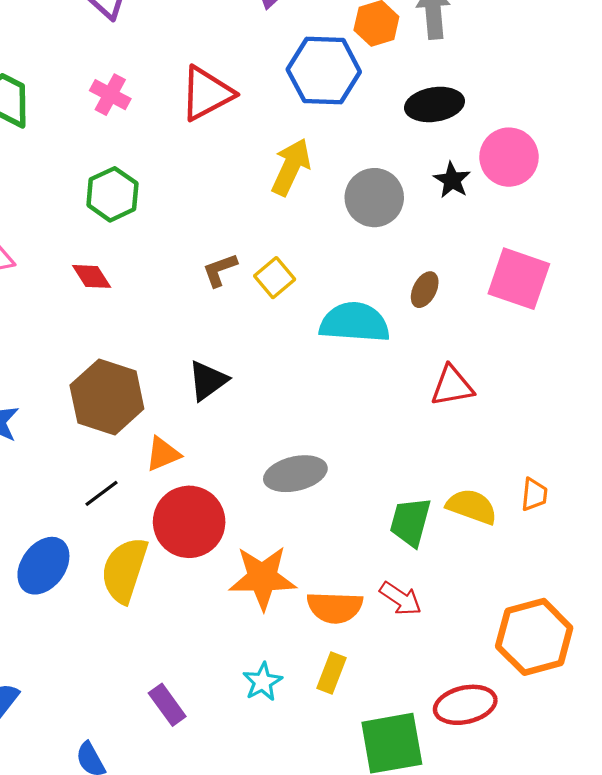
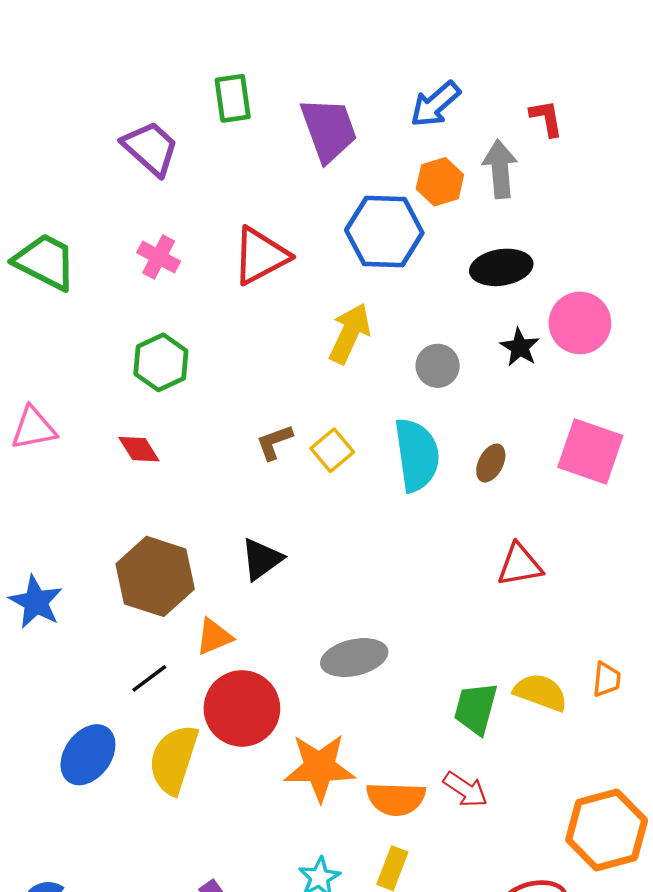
gray circle: (374, 198) -> (438, 366), size x0.7
cyan semicircle: (355, 322) -> (417, 455), moved, turned 78

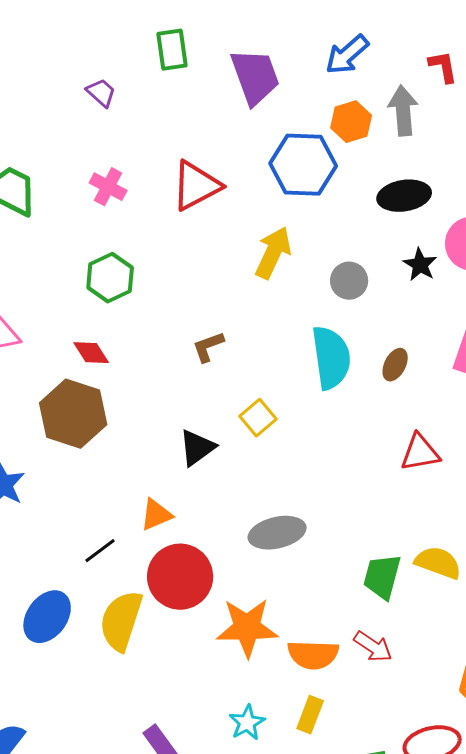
purple trapezoid: (150, 148) -> (101, 93), size x0.6
yellow square: (332, 450) -> (258, 418), moved
brown hexagon: (155, 576) -> (73, 414), moved

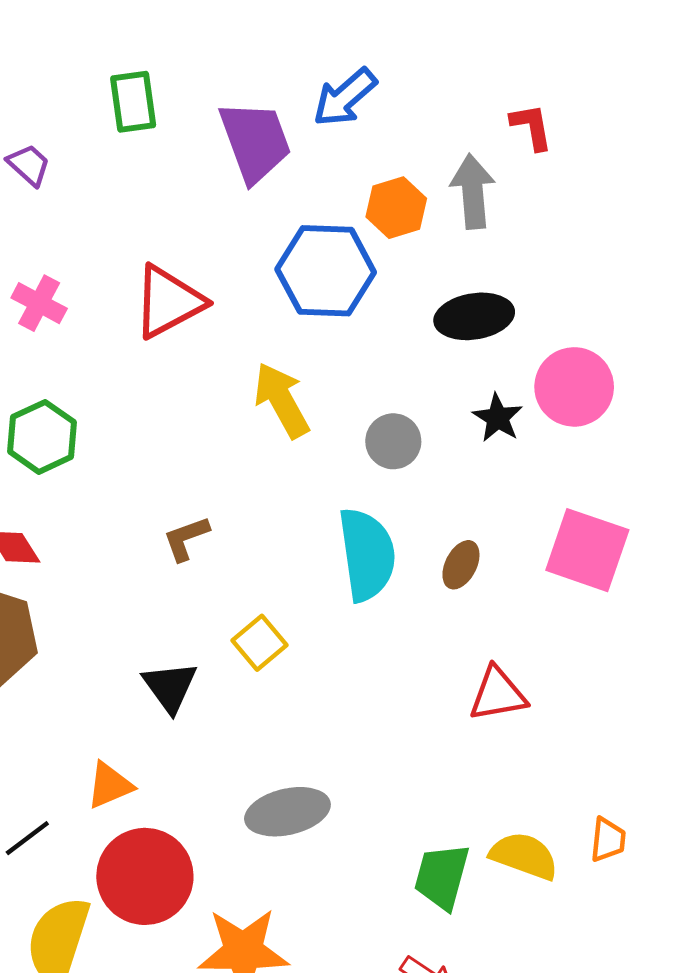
blue arrow: (347, 55) -> (345, 97), moved
yellow arrow: (273, 253) -> (282, 400), turned -54
black triangle: (197, 448) -> (170, 687), turned -30

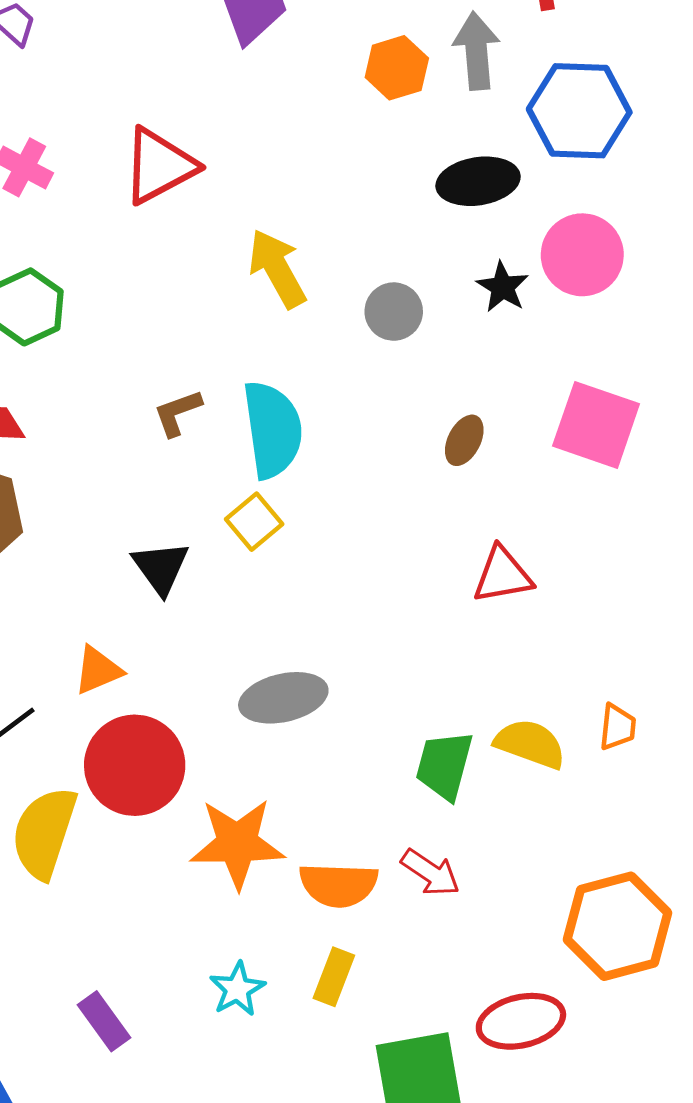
blue hexagon: (326, 271) -> (579, 111), moved
cyan semicircle: (367, 554) -> (273, 430), moved

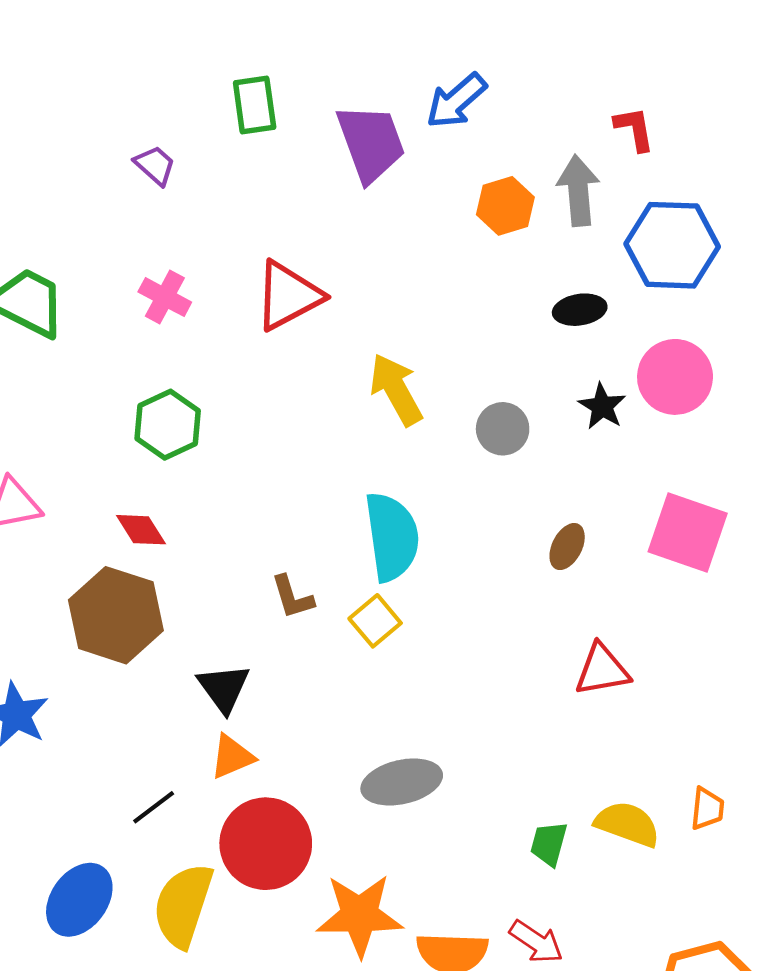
black ellipse: (478, 181) -> (580, 310), size x0.7
brown L-shape: (178, 413) -> (292, 597), moved, turned -87
black triangle: (161, 568) -> (224, 688), moved
green trapezoid: (444, 765) -> (549, 844), size x0.7

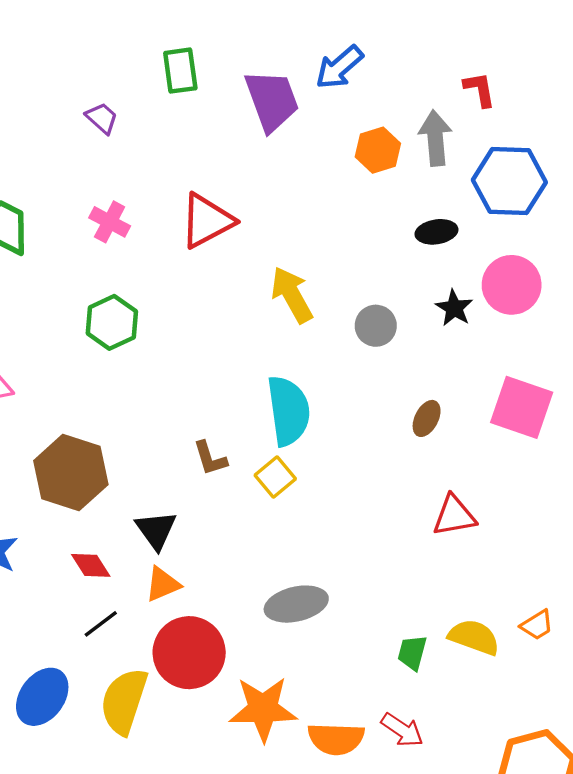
red diamond: (141, 530) -> (91, 565), moved
orange trapezoid: (707, 809) -> (537, 625), turned 52

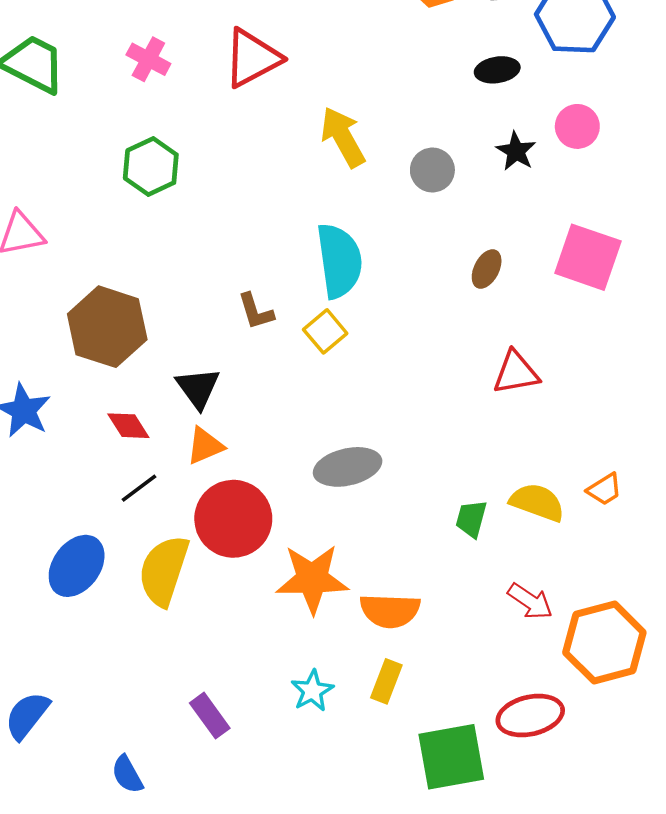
pink circle: (512, 285) -> (577, 126), size x0.7
red arrow: (402, 730) -> (530, 601), moved

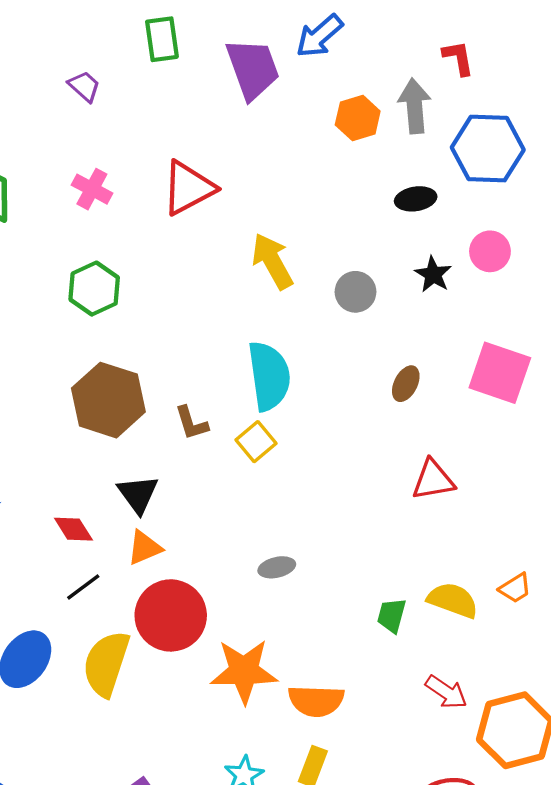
brown hexagon: (107, 327) -> (108, 400), moved
gray ellipse: (348, 467) -> (277, 567), size x0.6

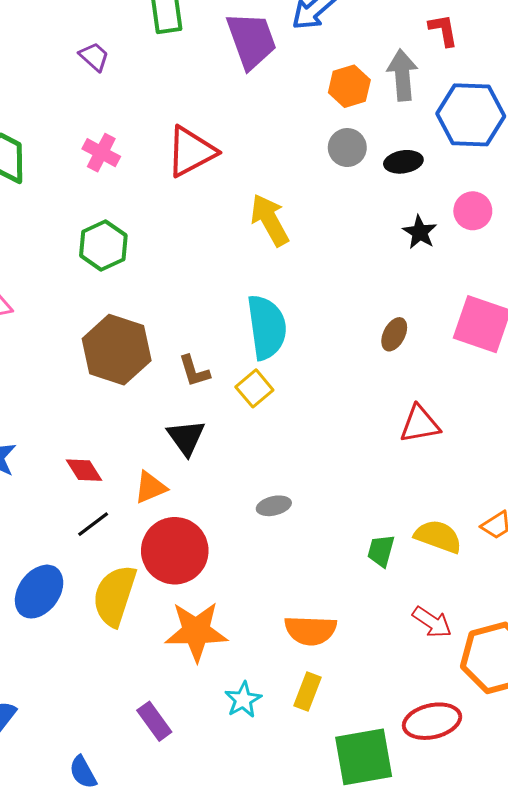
gray circle: (355, 292) -> (347, 148), moved
black triangle: (138, 494) -> (186, 437), moved
orange star: (244, 671) -> (196, 631), moved

